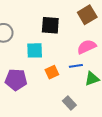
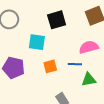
black square: (50, 25) -> (57, 20), turned -30

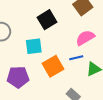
orange square: (50, 66) -> (53, 66), size x1.5

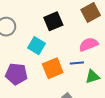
cyan square: (34, 46) -> (36, 46), turned 30

